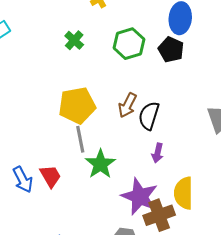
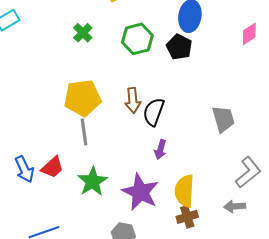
brown arrow: (127, 105) -> (133, 100), turned -35
green star: (100, 164) -> (92, 181), moved
red trapezoid: (51, 176) -> (52, 167), turned 75
brown cross: (159, 215) -> (187, 217), moved, size x0.7

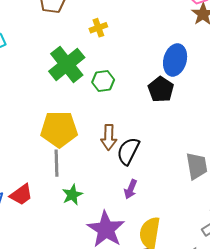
green cross: (83, 33) -> (67, 64), size x1.8
green hexagon: (137, 39) -> (103, 81), moved, size x0.7
green star: (92, 181) -> (72, 195), moved, size x0.7

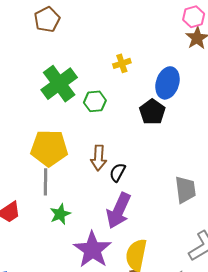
yellow cross: (98, 28) -> (122, 63), moved
black semicircle: (128, 151) -> (117, 172), size x0.7
purple arrow: (131, 189) -> (119, 211), size x1.8

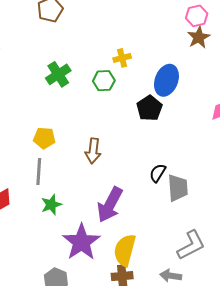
green cross: (59, 84) -> (58, 74), size x0.7
green hexagon: (95, 101) -> (104, 81), moved
yellow pentagon: (49, 148) -> (44, 138), size x0.6
black semicircle: (117, 172) -> (158, 173), moved

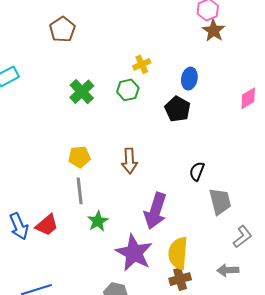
blue ellipse: (166, 80) -> (189, 79), size x0.7
gray trapezoid: (178, 188) -> (220, 201), moved
gray L-shape: (191, 245) -> (242, 237), size x0.7

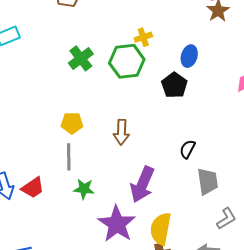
green hexagon: (128, 90) -> (127, 61), size x1.6
green star: (98, 221) -> (84, 189), turned 30

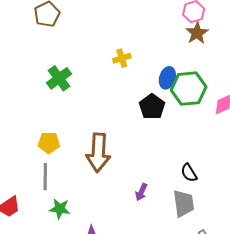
green hexagon: (127, 61) -> (189, 89), moved
brown arrow: (121, 132) -> (98, 153), size x1.5
black semicircle: (188, 149) -> (189, 173), moved, turned -60
purple arrow: (142, 184) -> (141, 192), moved, size x0.5

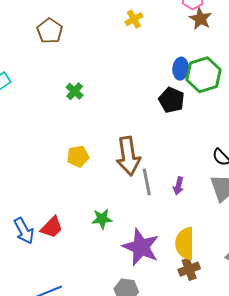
yellow cross: (122, 58) -> (134, 19), moved
green cross: (59, 78) -> (75, 91), size x0.7
gray line: (45, 177) -> (147, 182), moved

